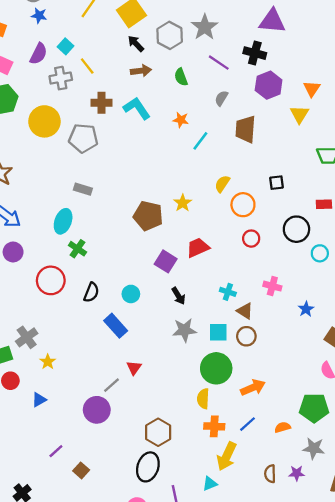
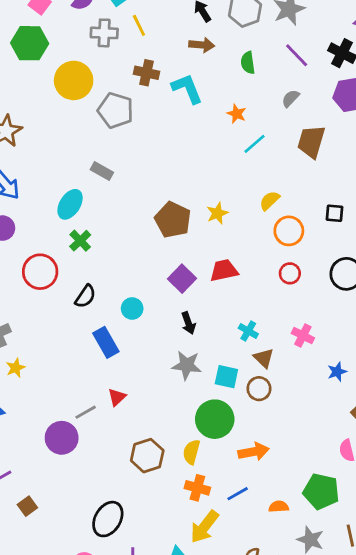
brown hexagon: (158, 432) -> (147, 456), moved

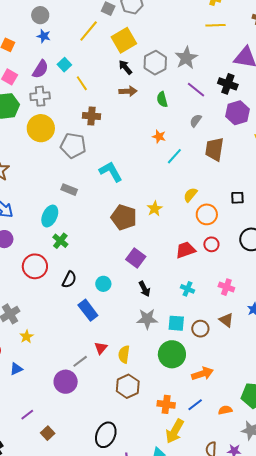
gray cross: (104, 33) -> (40, 96), moved
cyan L-shape: (187, 89) -> (111, 172), moved
red trapezoid: (224, 270) -> (186, 250), moved
brown triangle: (264, 358) -> (226, 320), moved
yellow semicircle: (191, 452) -> (124, 354), moved

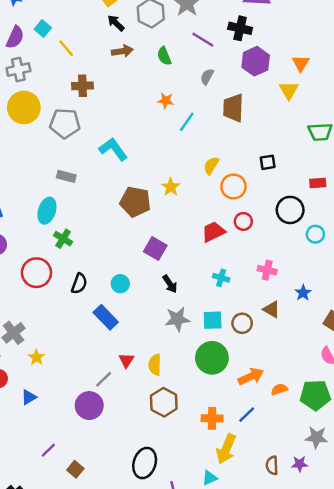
orange semicircle: (225, 410) -> (279, 389), moved

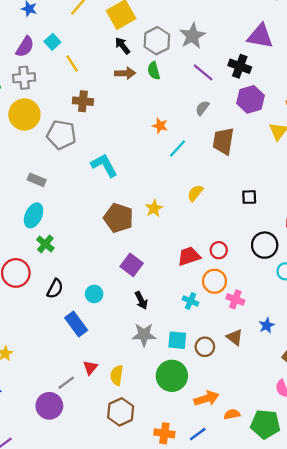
green semicircle: (164, 56) -> (154, 71), moved
gray rectangle: (66, 176) -> (37, 180), moved
orange circle: (234, 187) -> (214, 281), moved

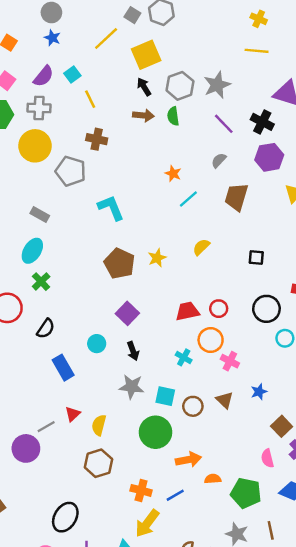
cyan circle: (94, 294) -> (97, 344), moved

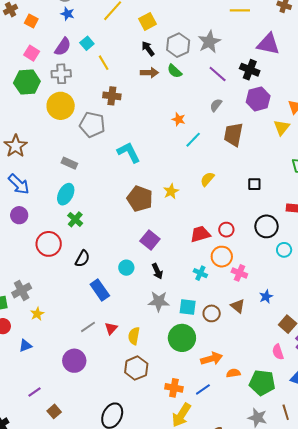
yellow square: (146, 55) -> (148, 21), size x0.7
green semicircle: (173, 116) -> (175, 71), turned -35
gray line: (46, 427) -> (88, 327), moved

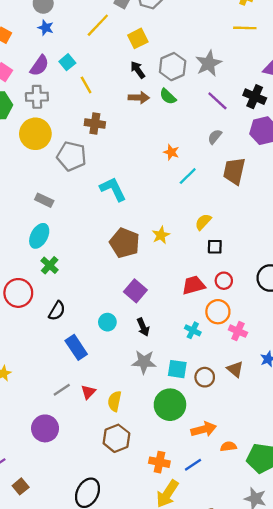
black square: (254, 184) -> (215, 247), moved

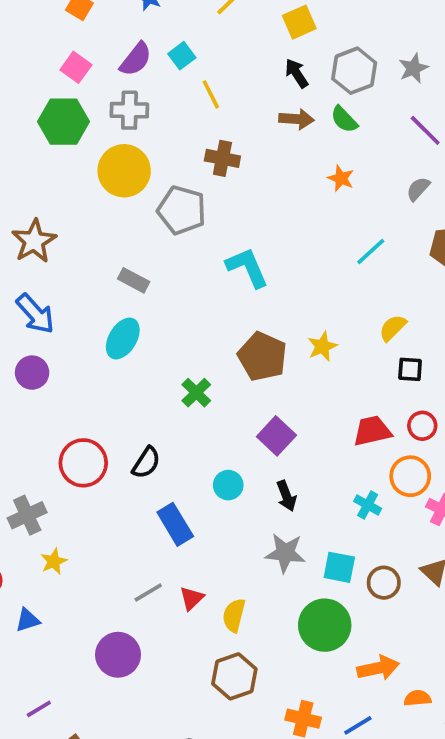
gray star: (209, 63) -> (413, 68), size x0.7
orange star: (171, 152) -> (341, 178), moved
green cross: (50, 265) -> (196, 393), moved
red circle: (18, 293) -> (83, 463), moved

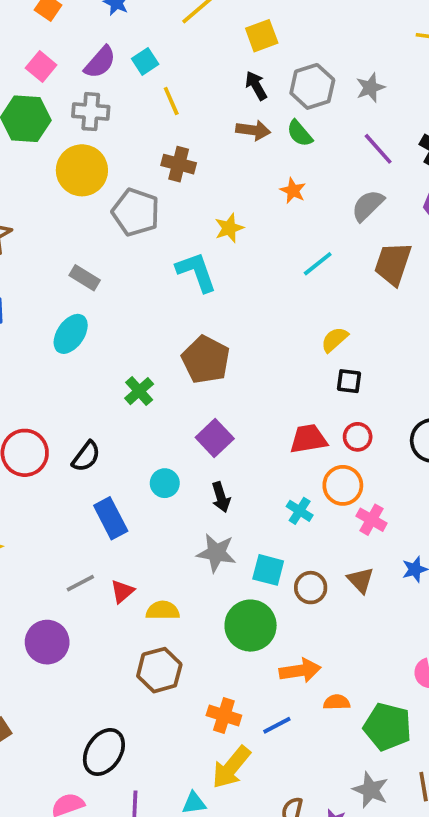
gray semicircle: (418, 189) -> (368, 206), size x1.4
yellow star: (322, 346) -> (229, 228), moved
yellow semicircle: (234, 615) -> (163, 611), turned 72

